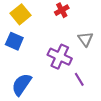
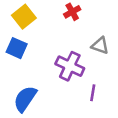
gray triangle: (86, 39) -> (100, 46), turned -35
purple line: (79, 79) -> (93, 93), turned 40

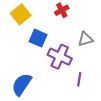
gray triangle: (100, 46) -> (85, 39), turned -35
blue square: (17, 48) -> (38, 38), moved

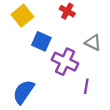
red cross: (62, 10) -> (67, 11), turned -32
gray triangle: (85, 39) -> (93, 43), turned 42

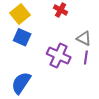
blue square: (41, 41) -> (22, 37), moved
purple line: (86, 86) -> (86, 58), moved

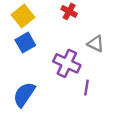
blue square: (22, 37) -> (25, 43), turned 36
purple line: (86, 58) -> (86, 88), moved

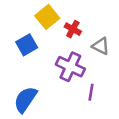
red cross: (69, 11) -> (73, 29), moved
yellow square: (23, 16) -> (47, 17), moved

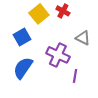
red cross: (73, 29) -> (63, 11), moved
blue semicircle: (25, 99) -> (23, 68), moved

